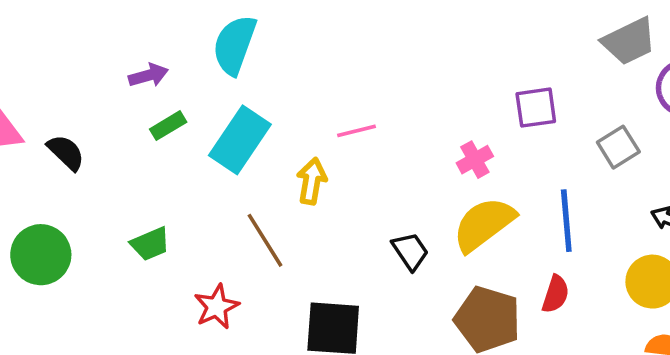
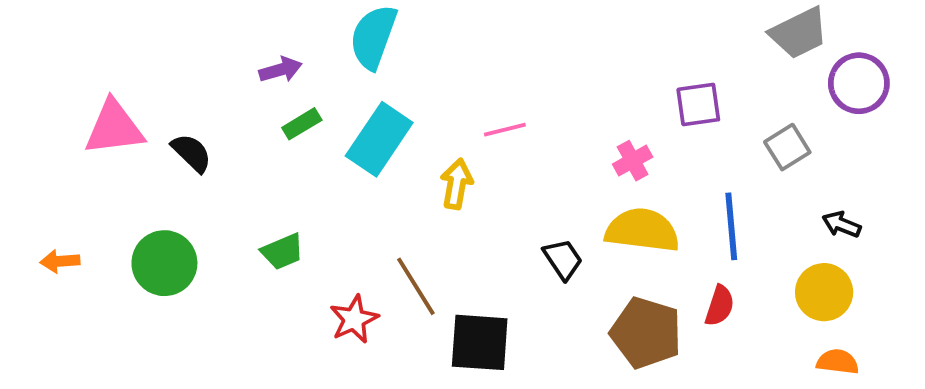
yellow semicircle: (484, 224) -> (642, 230), turned 44
brown line: (265, 240) -> (416, 286), moved

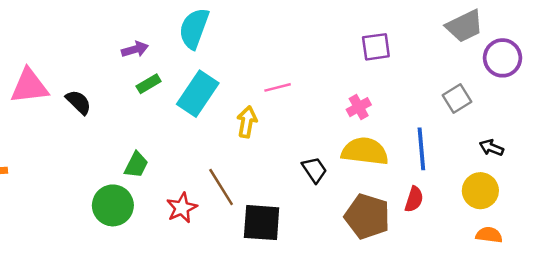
purple square: (698, 105) -> (376, 47), moved
green trapezoid: (282, 252) -> (136, 165), turned -40
green circle: (164, 263) -> (113, 205), moved

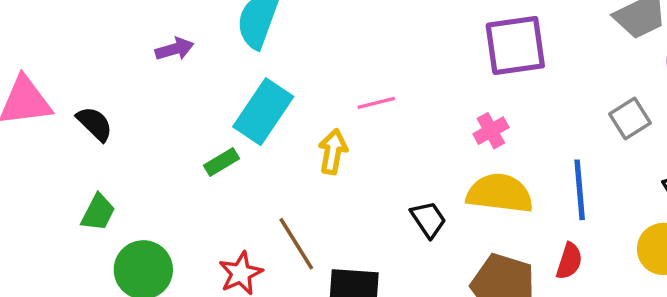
purple square: (376, 47) -> (515, 46), size x1.5
green rectangle: (149, 84) -> (222, 162), moved
green trapezoid: (136, 165) -> (98, 212), moved

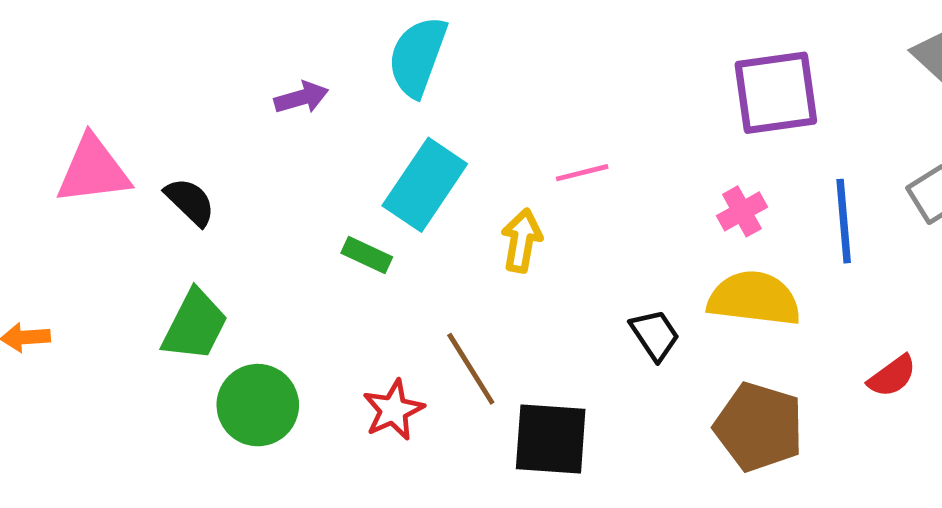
green rectangle: (222, 162) -> (367, 255), turned 56
blue line: (580, 190) -> (844, 221), moved
green trapezoid: (98, 212) -> (195, 325), size x1.4
red semicircle: (569, 261) -> (892, 376), moved, turned 36

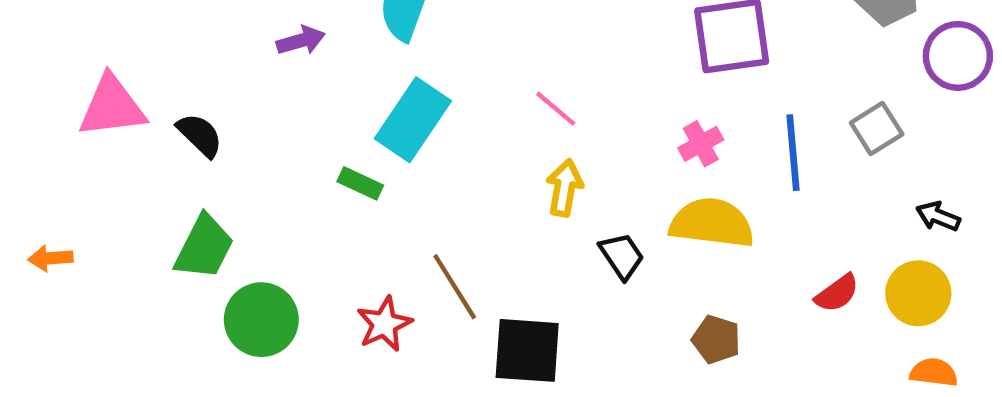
pink line: (582, 173) -> (556, 109), turned 54
yellow arrow: (522, 240) -> (565, 188), moved
brown pentagon: (759, 427) -> (716, 339), size x0.6

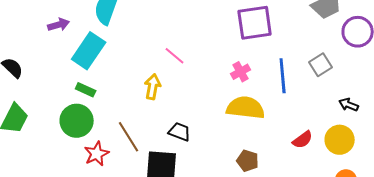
cyan rectangle: (413, 120) -> (89, 51), moved
yellow arrow: (565, 188) -> (153, 87), moved
black trapezoid: (622, 256) -> (180, 132), moved, turned -35
green circle: (261, 320) -> (77, 121), moved

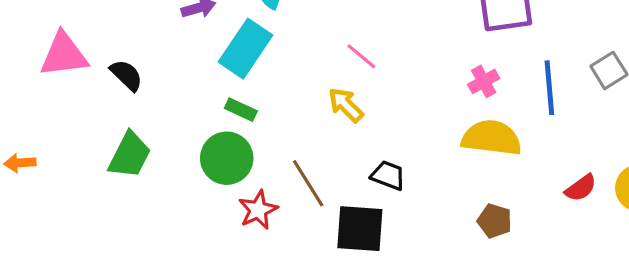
pink line: (175, 56) -> (361, 56), moved
yellow arrow: (153, 87) -> (346, 105), turned -55

